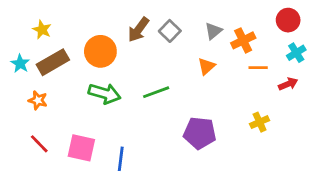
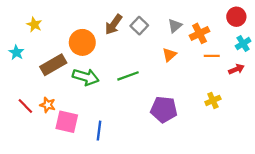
brown rectangle: (53, 62) -> (53, 65), moved
orange star: (38, 100) -> (48, 105), moved
red line: (39, 144) -> (25, 106), moved

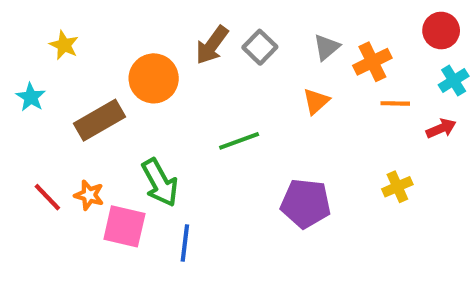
green arrow: (86, 77) -> (160, 183), moved, turned 45

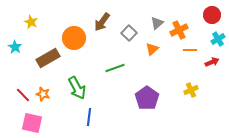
gray square: (260, 47) -> (129, 33), moved
purple pentagon: (306, 203) -> (147, 98), turned 30
pink square: (124, 226) -> (32, 123), moved

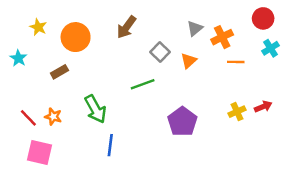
gray square: (129, 33) -> (160, 52), moved
orange circle: (74, 38) -> (76, 37), moved
brown rectangle: (48, 58) -> (59, 72), size x0.6
red arrow: (212, 62) -> (263, 107), moved

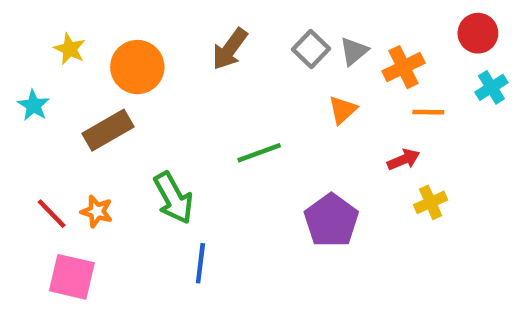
gray square: (160, 52) -> (311, 49), moved
brown rectangle: (59, 72) -> (108, 130), size x1.5
red arrow: (263, 107) -> (403, 160), moved

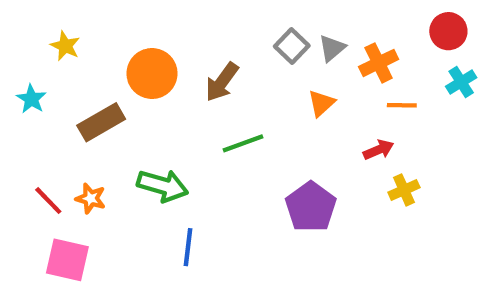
brown arrow: (230, 49) -> (222, 82), moved
orange circle: (137, 67) -> (152, 74), moved
green arrow: (173, 198) -> (163, 186), turned -45

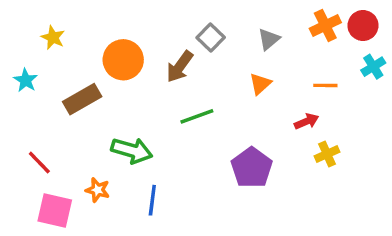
gray square: (292, 46) -> (211, 37), moved
orange cross: (379, 63) -> (325, 26), moved
orange star: (91, 198) -> (98, 190), moved

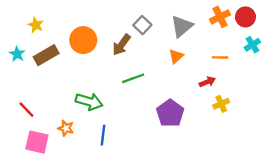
gray triangle: (269, 39) -> (182, 26), size x1.5
brown rectangle: (82, 99) -> (46, 55), moved

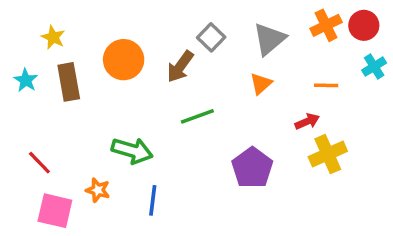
brown rectangle: (46, 55) -> (69, 82), turned -70
yellow cross: (221, 104) -> (328, 154), size x1.5

